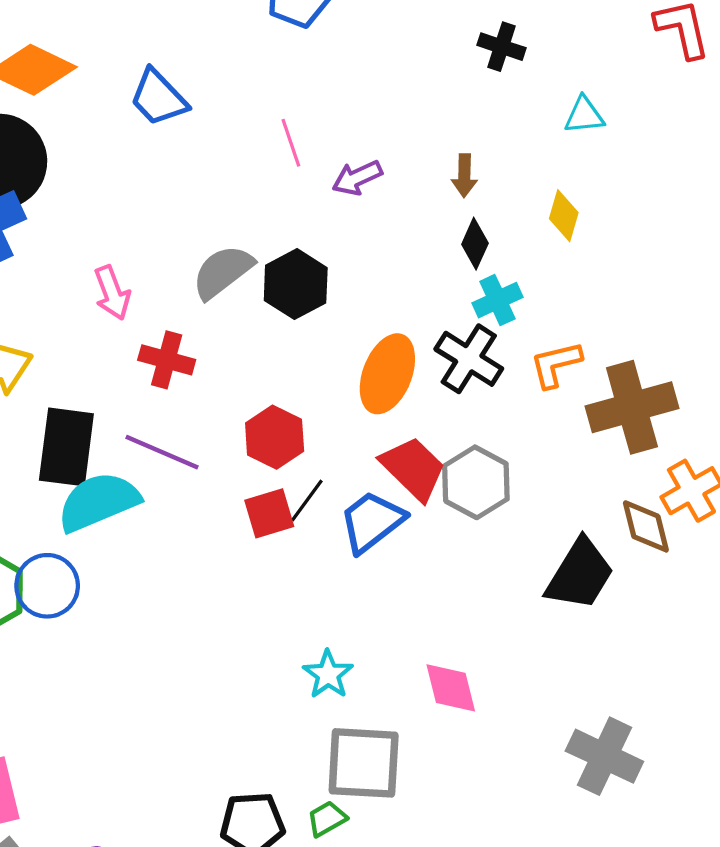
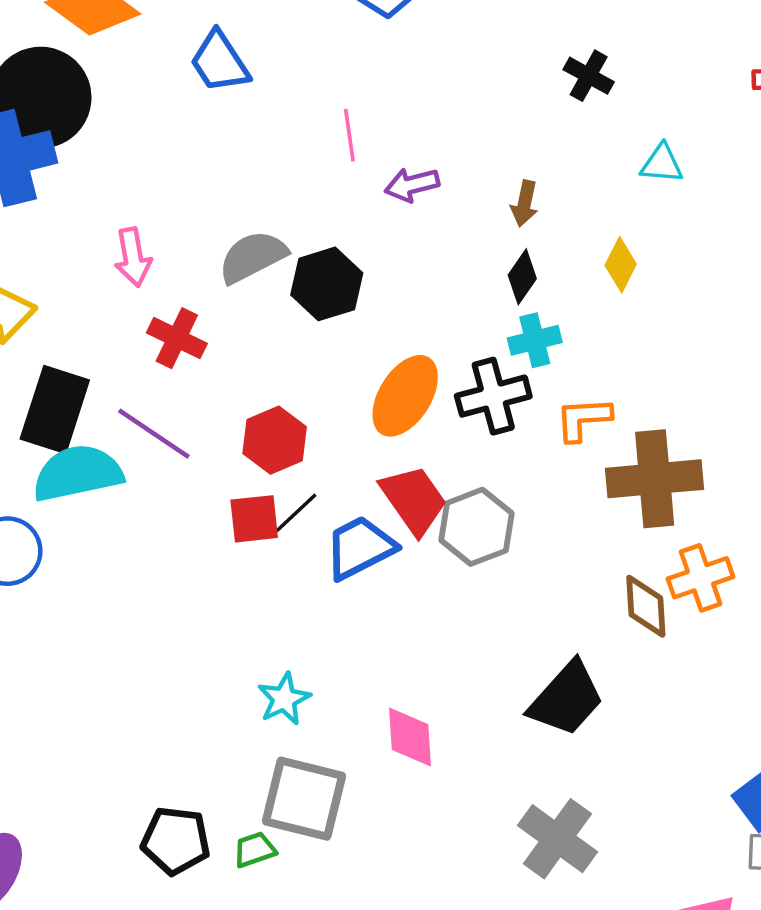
black cross: (469, 359) -> (493, 396), turned 32
black trapezoid: (580, 574) -> (566, 699), moved

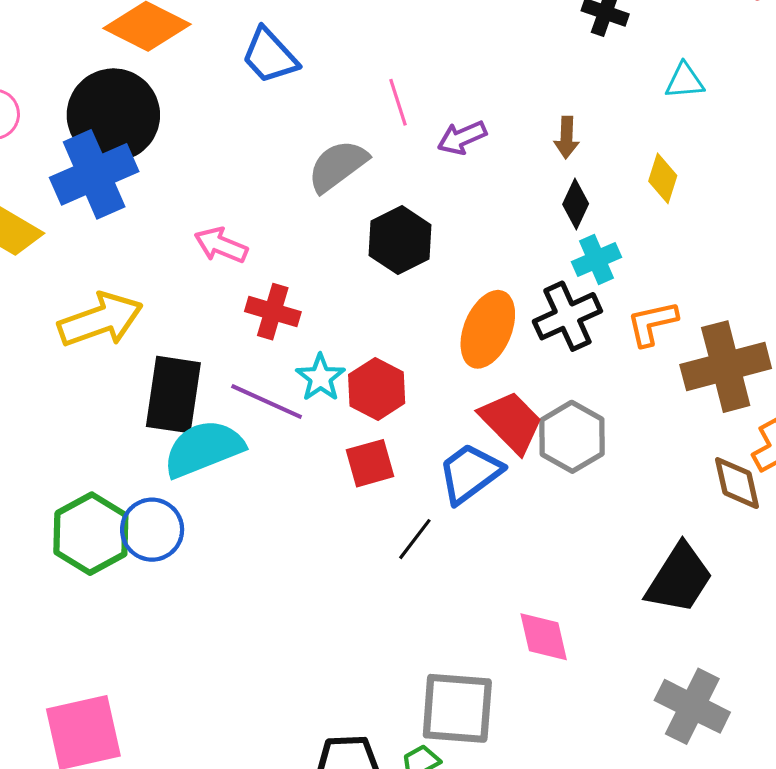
pink arrow: (133, 257) -> (221, 245), turned 132
gray semicircle: (253, 257) -> (338, 166), moved
black line: (296, 513) -> (415, 539), moved
cyan star: (284, 699) -> (320, 378), moved

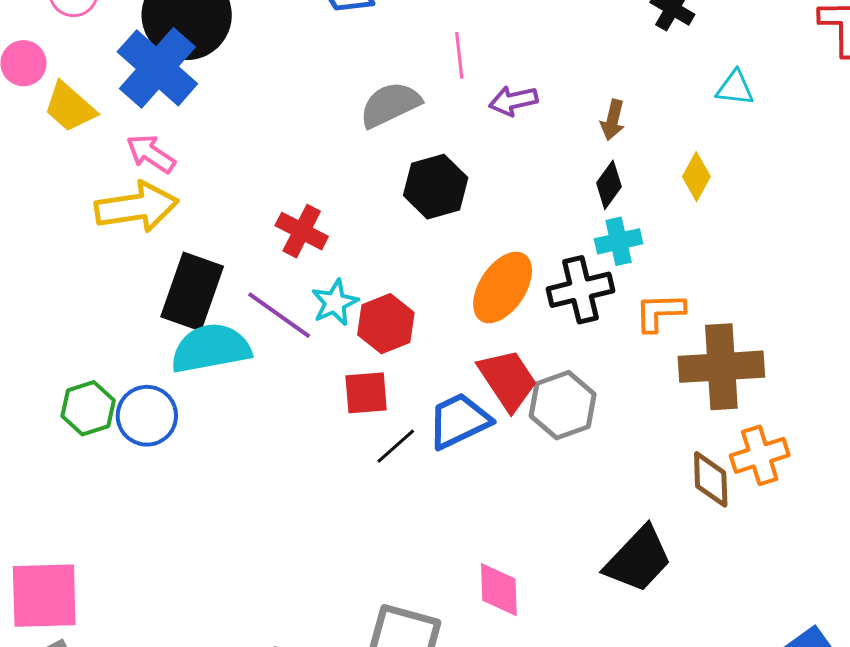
blue cross: (94, 174) -> (157, 68), turned -36
pink arrow: (221, 245) -> (151, 154), moved
green hexagon: (91, 534) -> (88, 408), size x0.7
black line: (415, 539) -> (396, 446), moved

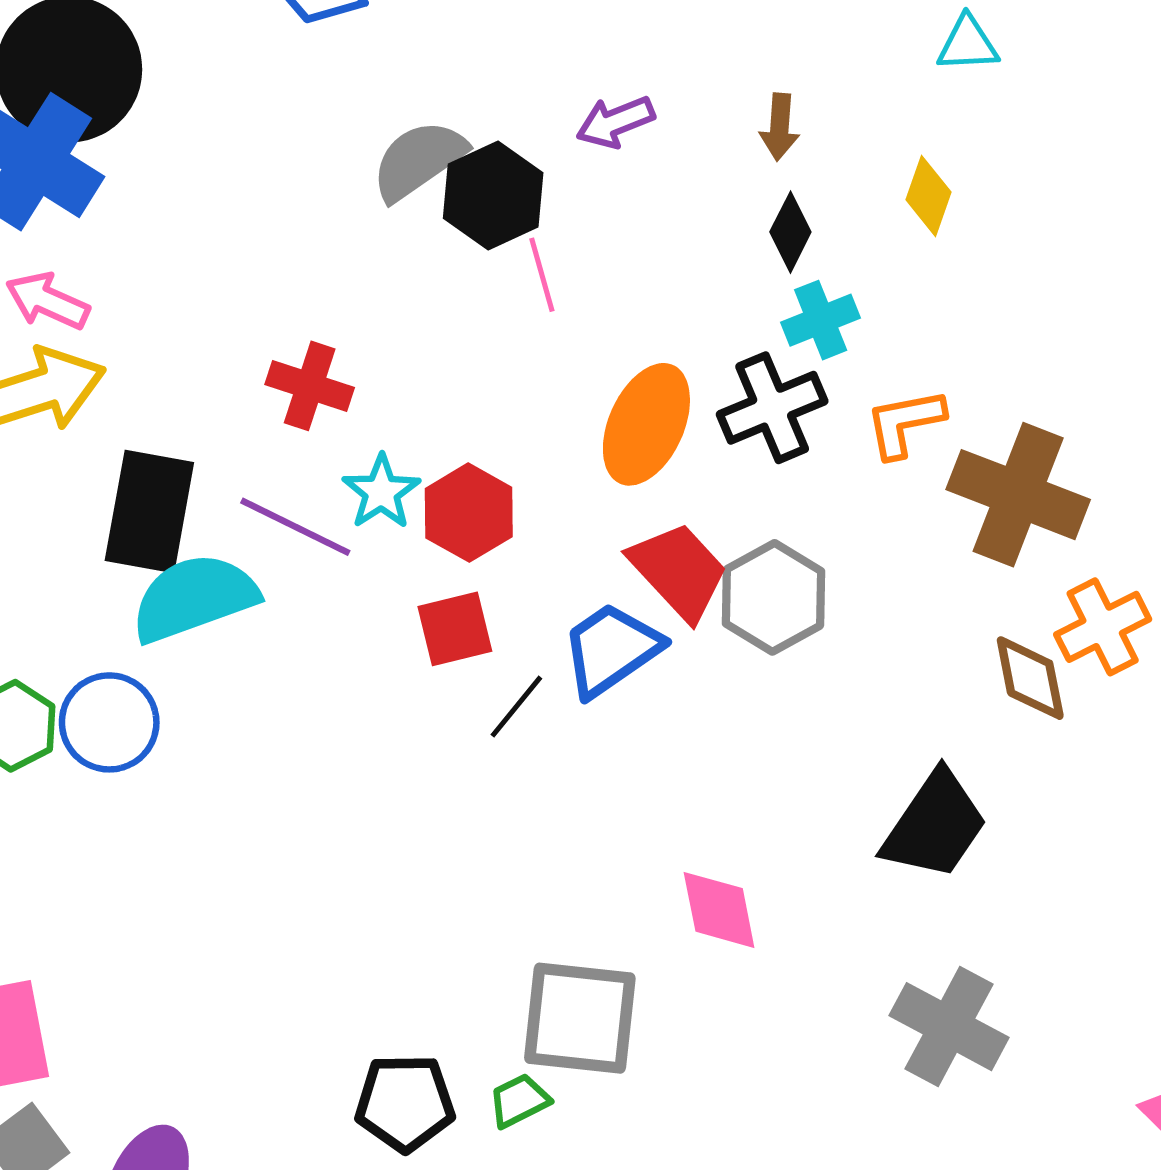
pink line: (459, 55) -> (542, 275), moved
black hexagon: (436, 187) -> (493, 195), moved
brown cross: (721, 367) -> (1018, 495), turned 34

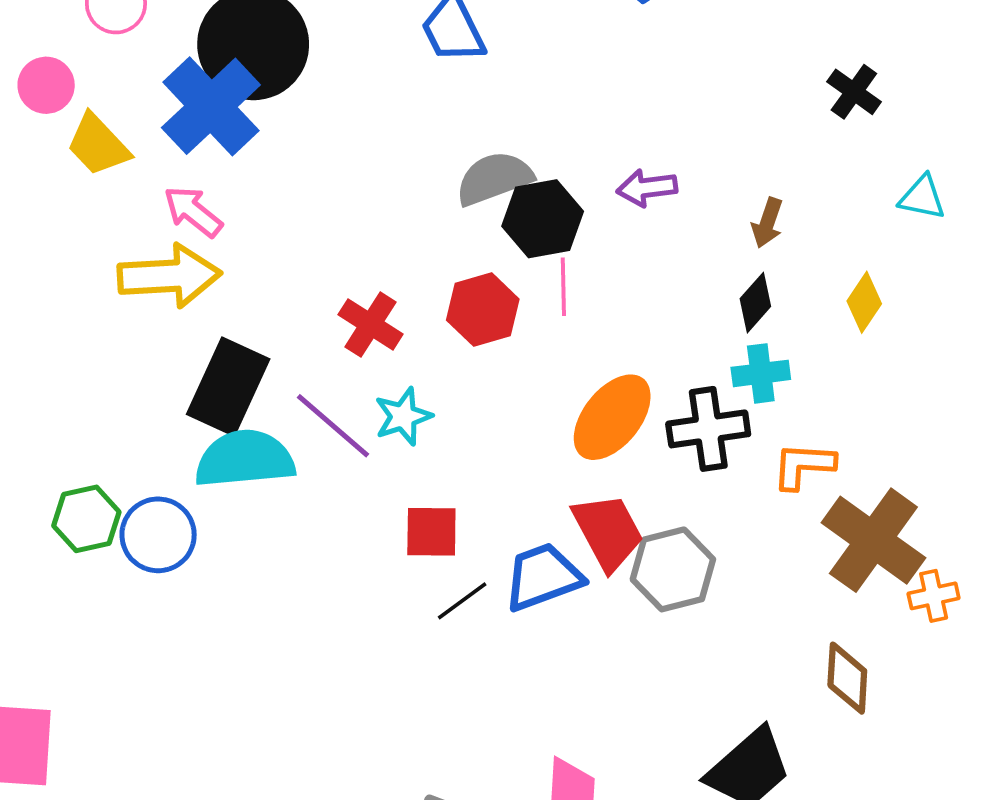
red hexagon: (469, 513) -> (483, 310), moved
orange cross: (1103, 627) -> (934, 596), moved, size x0.7

